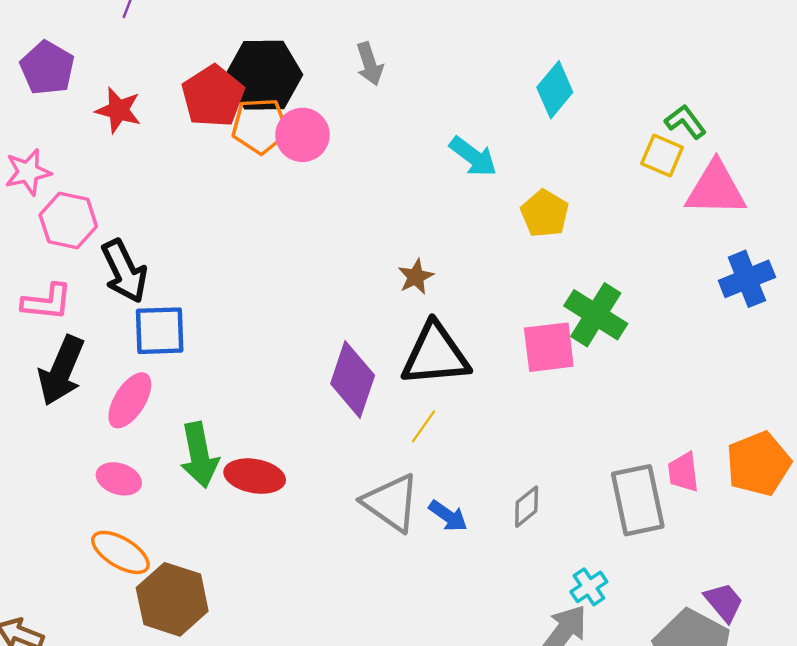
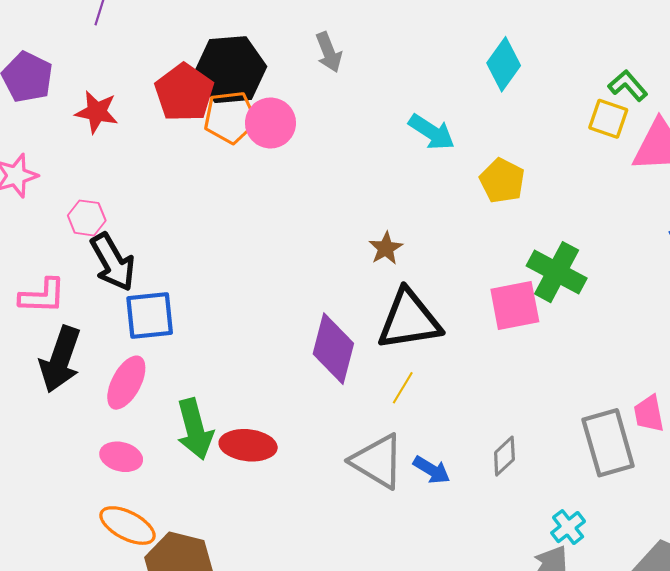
pink hexagon: (68, 221) -> (87, 218), moved, size x0.7

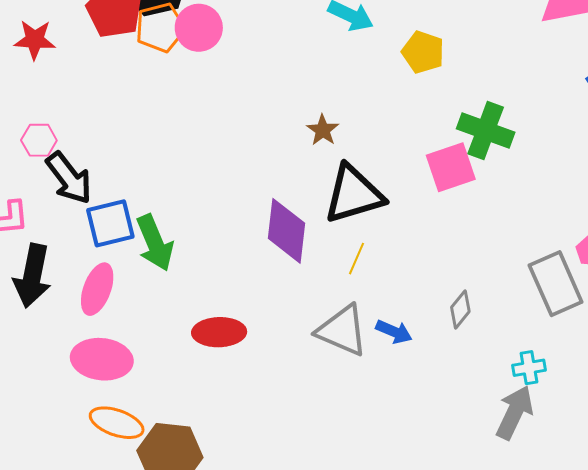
green arrow: (195, 429) -> (155, 243), moved
pink ellipse: (121, 457) -> (102, 359), size x1.5
cyan cross: (568, 527) -> (529, 368), turned 36

